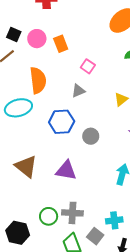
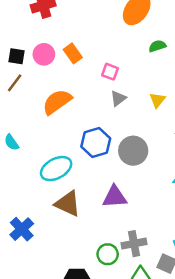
orange semicircle: (38, 80) -> (57, 102), turned -105
gray triangle: (78, 91) -> (118, 98), moved
cyan ellipse: (18, 108) -> (56, 169), moved
gray circle: (91, 136) -> (133, 151), size x1.5

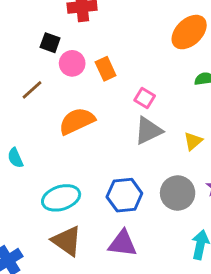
black square: (16, 56) -> (50, 43), moved
gray triangle: (118, 98) -> (148, 131), size x1.5
blue hexagon: (96, 143) -> (124, 195), moved
gray circle: (133, 151) -> (178, 193), moved

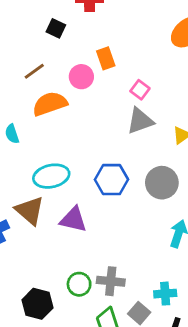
pink circle: (72, 63) -> (81, 77), moved
orange semicircle: (77, 121) -> (50, 104), moved
brown triangle: (67, 241) -> (30, 211), moved
purple triangle: (122, 243) -> (73, 220), moved

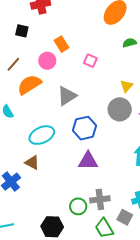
gray triangle: (140, 121) -> (67, 96), moved
gray circle: (162, 183) -> (120, 109), moved
brown triangle: (30, 211) -> (32, 163), size x0.7
purple triangle: (73, 220) -> (88, 161), moved

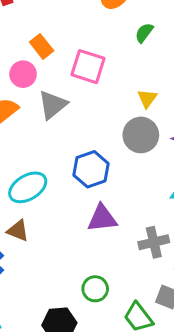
green semicircle: (130, 43) -> (144, 33), turned -32
pink square: (90, 61) -> (88, 67), size x1.6
gray triangle: (67, 96) -> (53, 105), moved
gray cross: (100, 199) -> (154, 242), moved

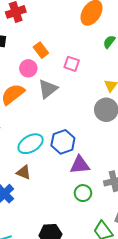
pink square: (88, 67) -> (72, 64), size x0.7
blue hexagon: (91, 169) -> (63, 142), moved
green circle: (95, 289) -> (83, 193), moved

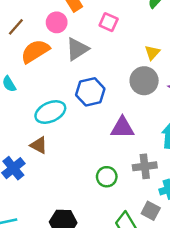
blue hexagon: (63, 142) -> (90, 92), moved
purple triangle: (80, 165) -> (122, 128), moved

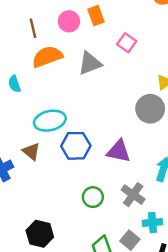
pink circle: (57, 22) -> (69, 21), moved
brown line: (16, 27) -> (33, 28), turned -66
blue hexagon: (90, 92) -> (76, 146), moved
gray cross: (145, 166) -> (133, 195), turned 30

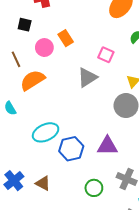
pink square: (127, 43) -> (106, 55), moved
gray triangle: (90, 63) -> (87, 77), moved
brown triangle: (31, 151) -> (43, 183), moved

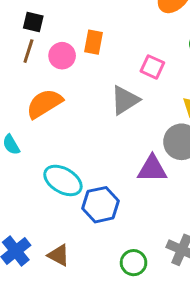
orange rectangle: (66, 38) -> (93, 42), turned 42
brown line: (16, 59) -> (28, 51), moved, turned 42
cyan ellipse: (46, 132) -> (63, 180), turned 55
purple triangle: (107, 146) -> (152, 169), moved

